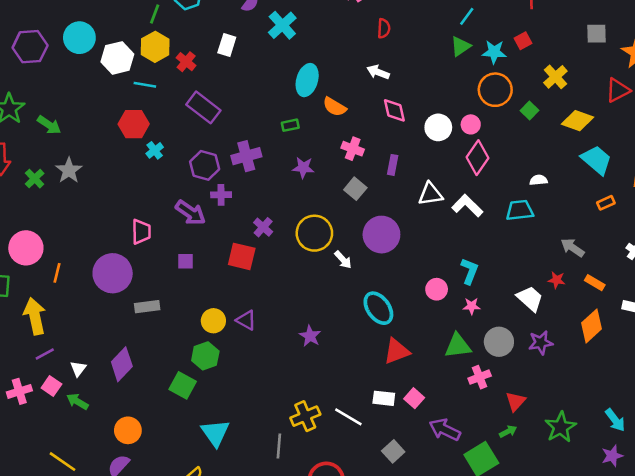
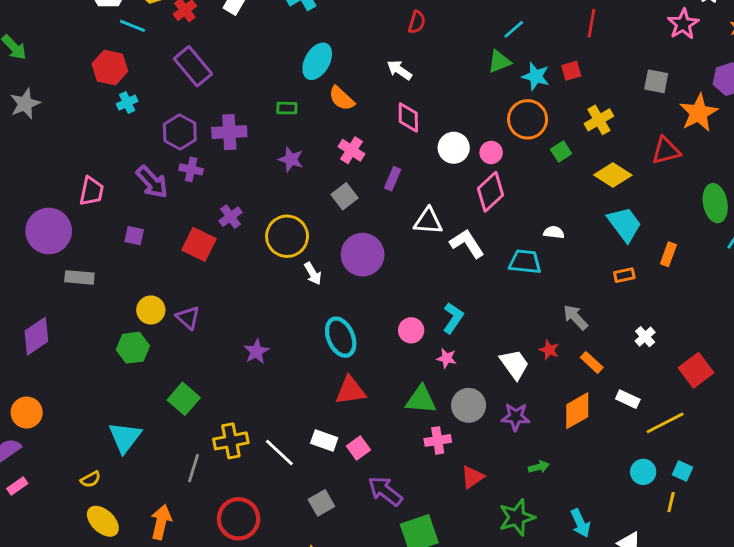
green square: (183, 385) -> (184, 399), moved
green arrow: (508, 431) -> (539, 467), moved

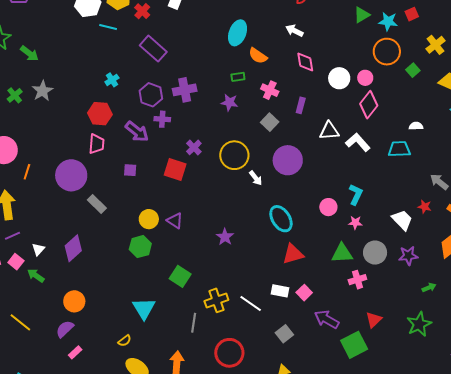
red hexagon: (110, 68) -> (100, 114), moved
green rectangle: (287, 108) -> (238, 77), moved
gray rectangle: (79, 277) -> (97, 204), turned 48
red triangle: (472, 477) -> (374, 320), moved

